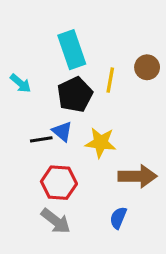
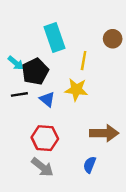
brown circle: (147, 67) -> (113, 39), moved
black pentagon: (75, 95) -> (35, 71), moved
black line: (41, 139) -> (19, 94), moved
yellow star: (101, 143) -> (76, 90), moved

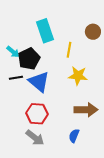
yellow star: (76, 90) -> (78, 76), moved
blue triangle: (47, 99) -> (39, 82), size x1.6

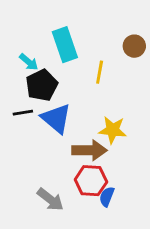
cyan arrow: (13, 52) -> (29, 62), moved
yellow star: (78, 76) -> (113, 130), moved
brown arrow: (86, 110) -> (89, 150), moved
red hexagon: (37, 114) -> (91, 181), moved

